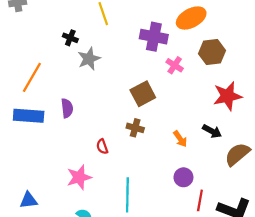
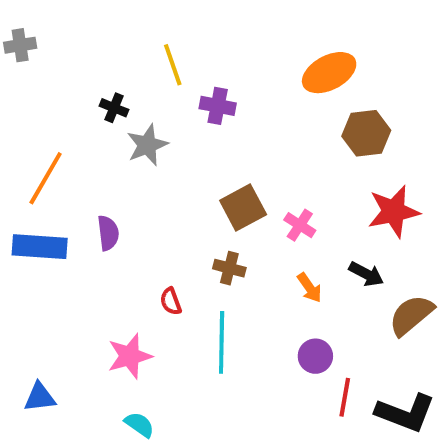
purple cross: (154, 37) -> (218, 106), moved, size x0.7
pink cross: (175, 65) -> (300, 225), moved
cyan line: (127, 195) -> (222, 342), moved

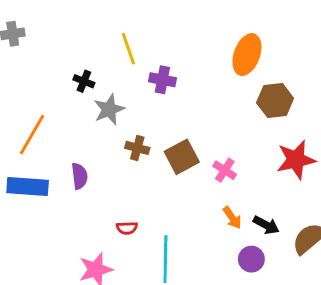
orange ellipse: (329, 73) -> (247, 55), turned -42
brown cross: (229, 268) -> (137, 148), moved
black arrow: (366, 274) -> (266, 225), moved
red semicircle: (171, 301) -> (127, 228), turned -72
purple circle: (315, 356) -> (251, 259), moved

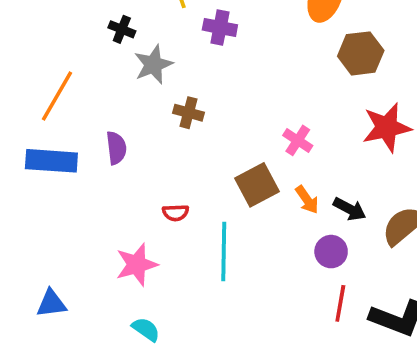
brown square: (182, 157) -> (257, 185), moved

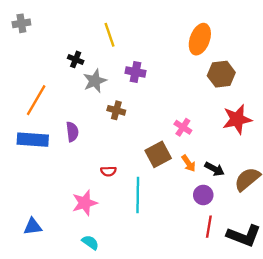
purple cross: (220, 27) -> (135, 72), moved

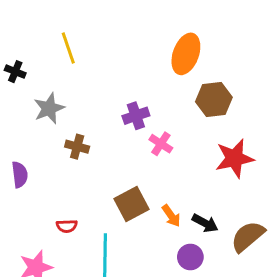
black cross: (76, 59) -> (15, 72), moved
purple cross: (135, 72) -> (136, 116), moved, turned -30
pink cross: (183, 127) -> (161, 144), moved

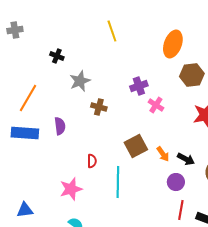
yellow line: (68, 48) -> (112, 31), moved
red semicircle: (67, 226) -> (92, 161), turned -88

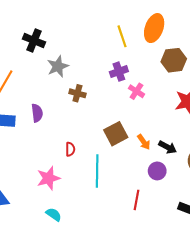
yellow line: (112, 31) -> (122, 36), moved
black cross: (57, 56) -> (34, 40), size x1.5
red line: (181, 210) -> (136, 200), moved

